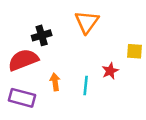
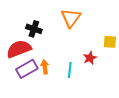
black cross: (42, 35) -> (34, 29), turned 35
purple rectangle: (22, 98) -> (27, 69), moved, turned -45

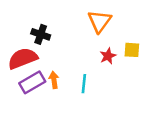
orange triangle: (71, 18) -> (100, 21), moved
red star: (90, 58) -> (108, 56), moved

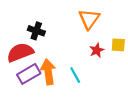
orange arrow: (54, 80) -> (48, 72), size x1.6
cyan line: (84, 84) -> (75, 75), turned -35

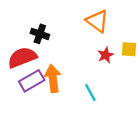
orange triangle: (89, 19) -> (97, 21), turned -30
cyan line: (75, 75) -> (90, 93), moved

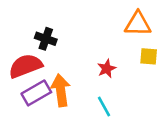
orange triangle: (97, 21) -> (138, 24), moved, turned -35
red star: (106, 55) -> (107, 69), moved

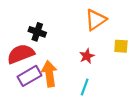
orange triangle: (138, 24) -> (96, 20), moved, turned -35
cyan line: (104, 106) -> (85, 87), turned 49

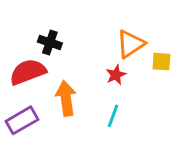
orange triangle: (96, 20) -> (131, 44), moved
purple rectangle: (30, 76) -> (22, 120), moved

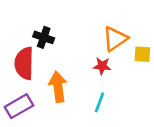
red semicircle: (28, 72) -> (24, 63), turned -68
red star: (116, 75) -> (102, 66), turned 30

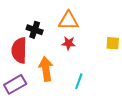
orange triangle: (115, 39) -> (69, 21), moved, turned 35
red star: (102, 66) -> (69, 43), moved

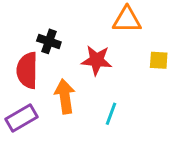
orange triangle: (69, 21) -> (127, 20), moved
red star: (69, 43) -> (97, 60), size x1.5

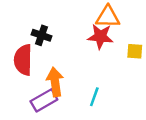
red star: (97, 60) -> (100, 37), moved
purple rectangle: (21, 118) -> (44, 100), moved

